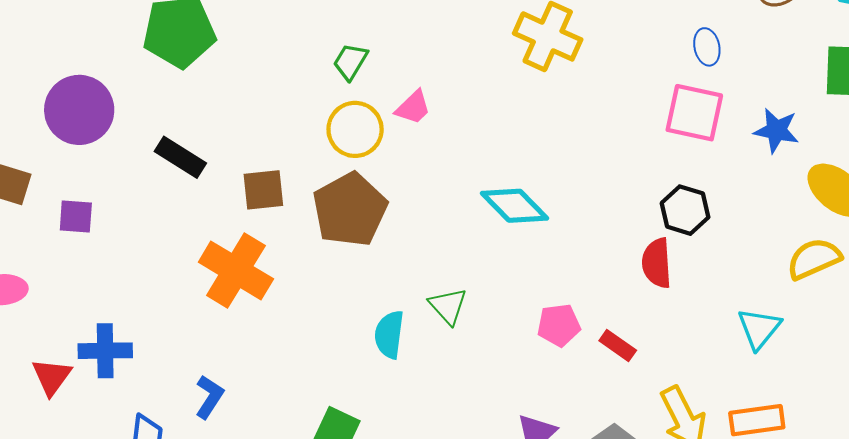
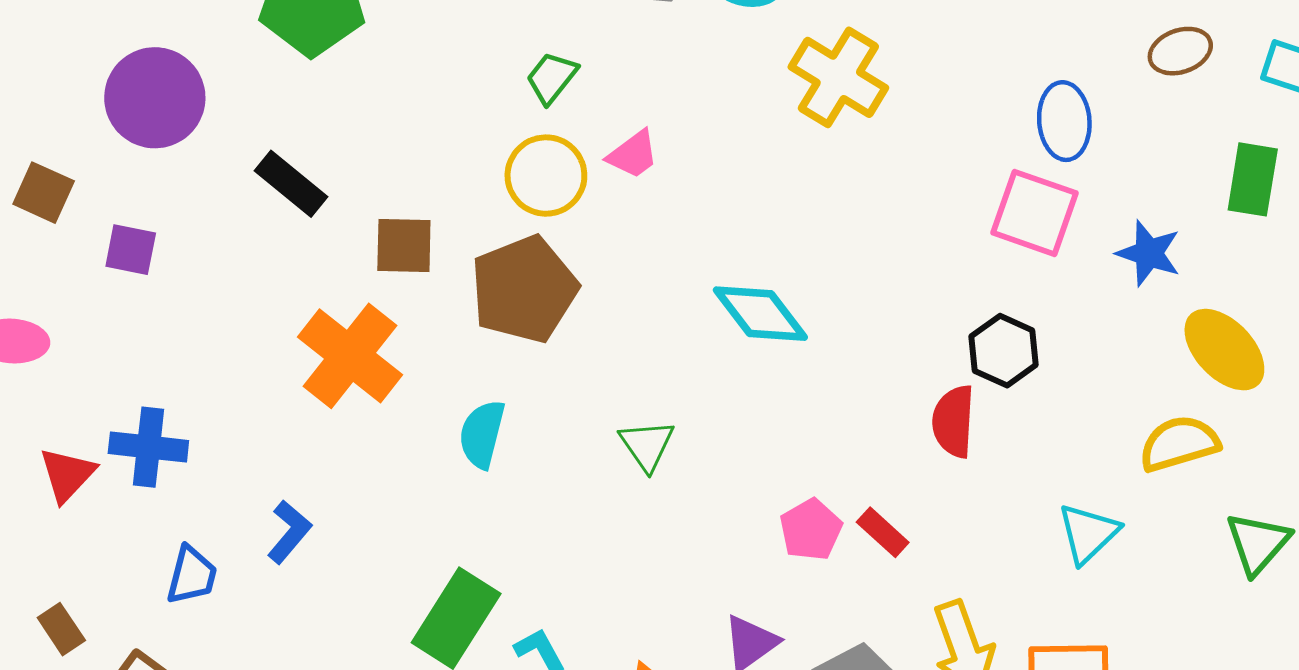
blue ellipse: (707, 47) -> (1064, 121), size x1.4
pink pentagon: (559, 325) -> (811, 530), moved, turned -30
cyan semicircle: (389, 335) -> (482, 434), moved

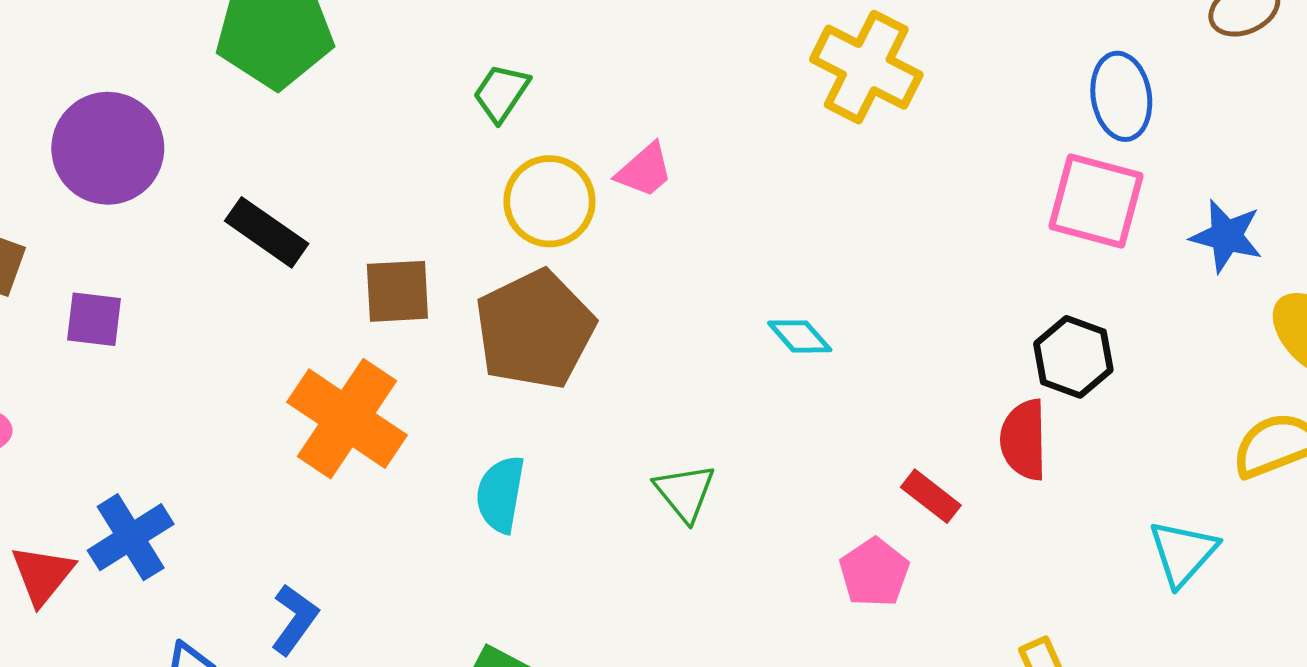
green trapezoid: (552, 78) -> (501, 93), moved
cyan diamond: (760, 314) -> (800, 336), size x0.6
blue cross: (148, 447) -> (131, 537), turned -34
red rectangle: (883, 532) -> (931, 496), moved

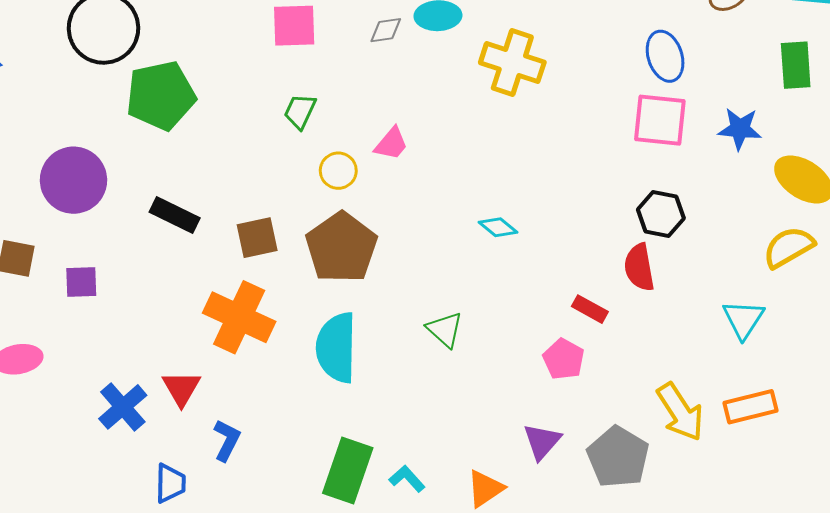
yellow circle: (549, 201) -> (338, 171), size x0.7
cyan semicircle: (500, 494) -> (336, 348), size x1.5
red triangle: (43, 575) -> (181, 388), moved

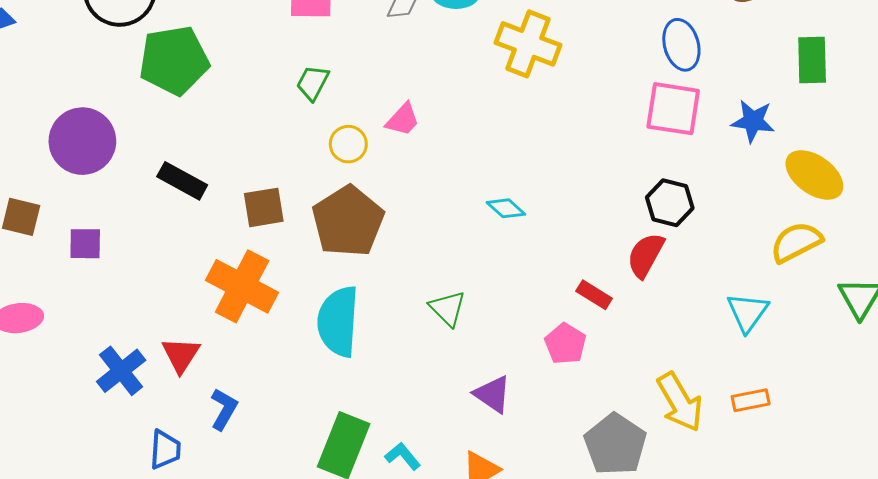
red semicircle: (639, 267) -> (646, 255), turned 36
orange rectangle: (751, 407) -> (751, 400), size x0.7
purple triangle: (542, 441) -> (493, 394), moved, turned -39

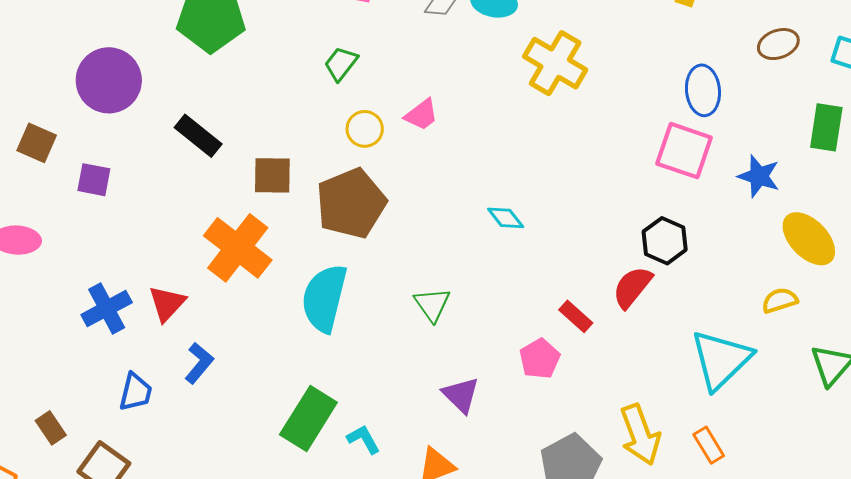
yellow semicircle: (796, 242) -> (780, 300), size x0.7
cyan triangle: (748, 312) -> (721, 360), size x1.5
orange rectangle: (751, 400) -> (709, 445), turned 60

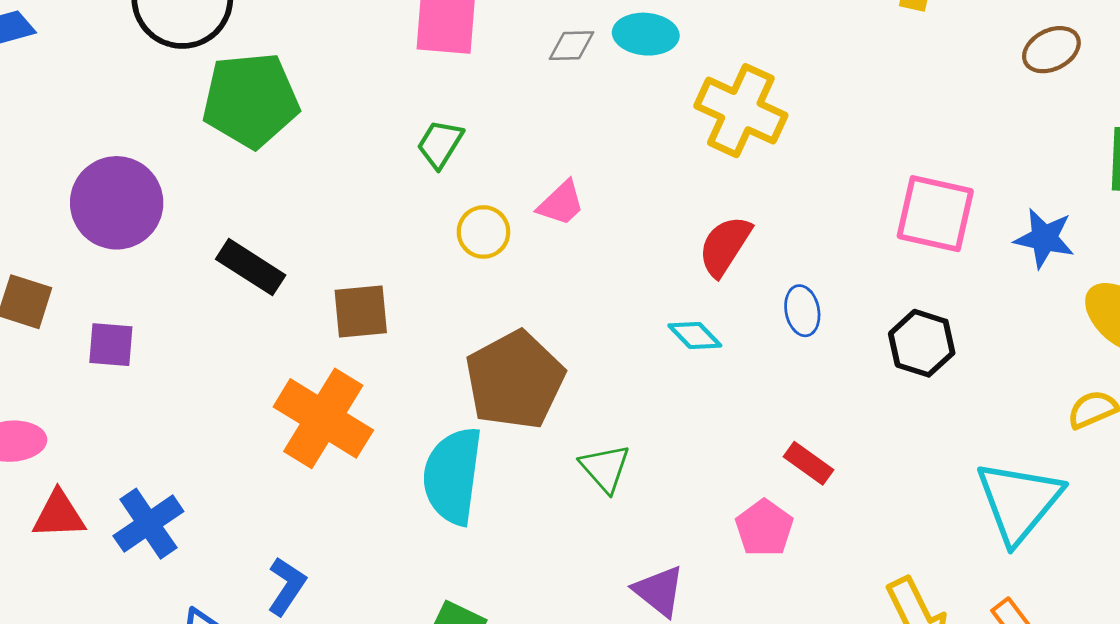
blue ellipse: (703, 90) -> (802, 311), moved, size x0.7
brown pentagon: (351, 203) -> (515, 380), moved
red semicircle: (632, 287) -> (725, 246), moved
red triangle: (167, 303) -> (59, 515), moved, turned 51

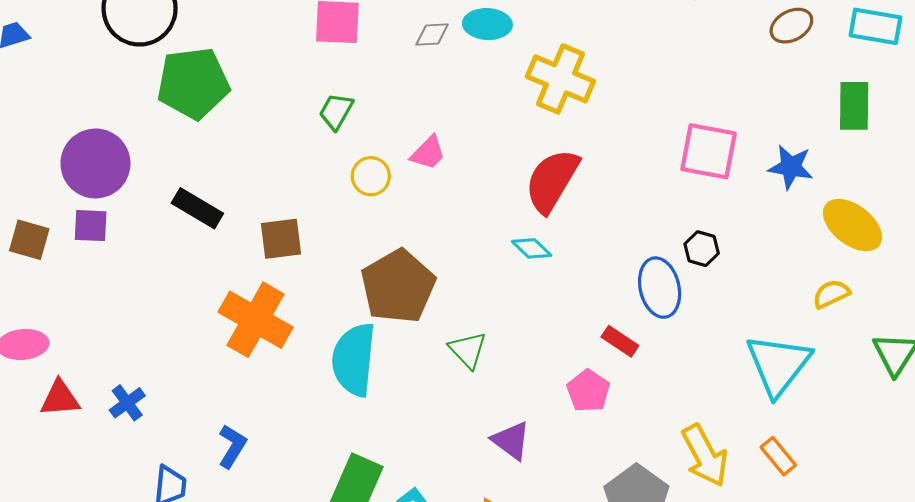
red semicircle: (725, 246) -> (552, 181), size x1.4
blue ellipse: (802, 311) -> (660, 288), moved, size x1.6
black hexagon: (922, 343) -> (702, 249), size x0.7
purple square: (111, 345) -> (91, 226), moved
blue cross: (148, 524) -> (127, 403), size x0.7

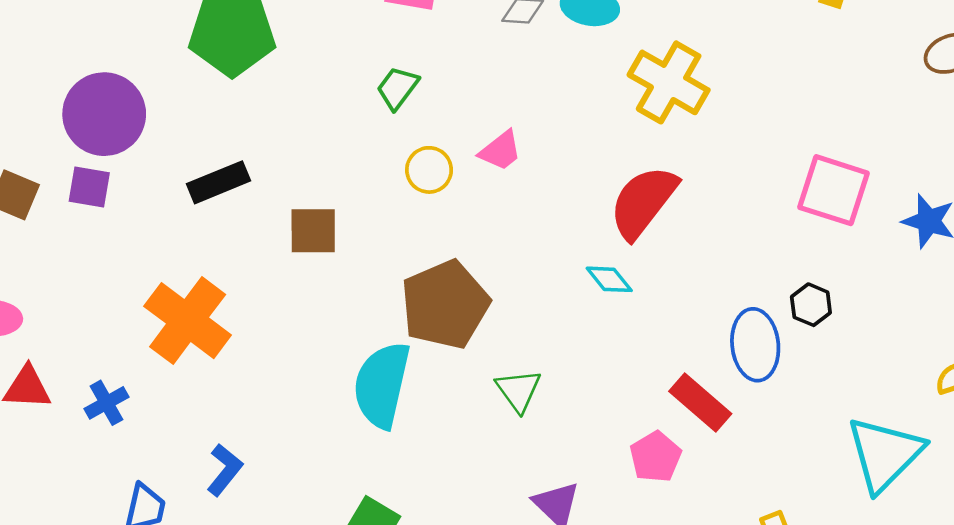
black rectangle: (197, 208) -> (219, 182), turned -60
orange cross: (256, 320) -> (188, 321), moved
red rectangle: (620, 341) -> (700, 402), size x1.4

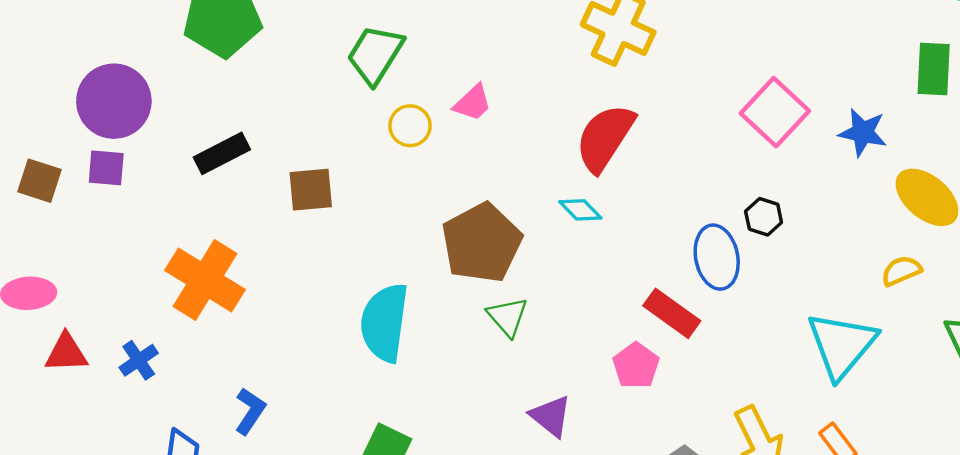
green trapezoid: (397, 88) -> (375, 55), size x1.5
pink square: (833, 190) -> (775, 112), turned 30
brown pentagon: (445, 305) -> (482, 243), moved

